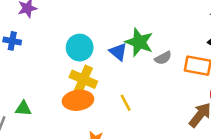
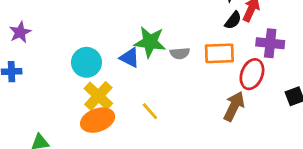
gray semicircle: (163, 58) -> (180, 53), turned 36
yellow cross: (83, 79) -> (98, 96), turned 32

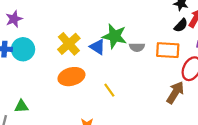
cyan circle: (87, 62) -> (23, 49), moved
yellow cross: (98, 96) -> (69, 44), moved
orange ellipse: (98, 120) -> (71, 77), moved

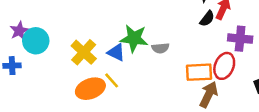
cyan circle: (23, 49) -> (36, 41), moved
orange rectangle: (168, 50) -> (199, 72), moved
yellow line: (109, 90) -> (112, 80), moved

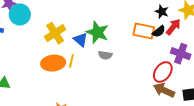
gray semicircle: (160, 48) -> (105, 55), moved
orange rectangle: (199, 72) -> (144, 31), moved
yellow line: (112, 80) -> (71, 61), turned 40
brown arrow: (209, 94) -> (164, 90), moved, turned -105

